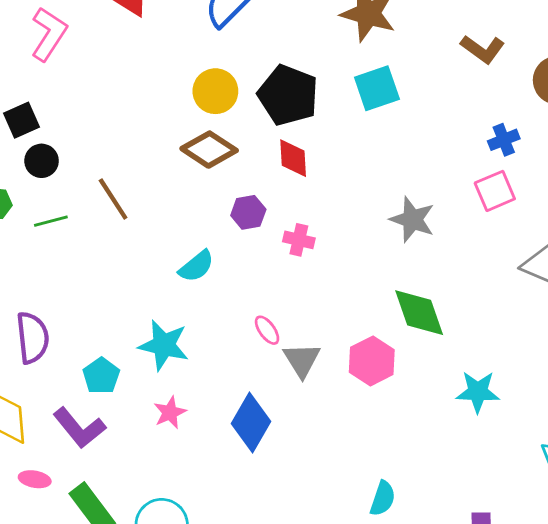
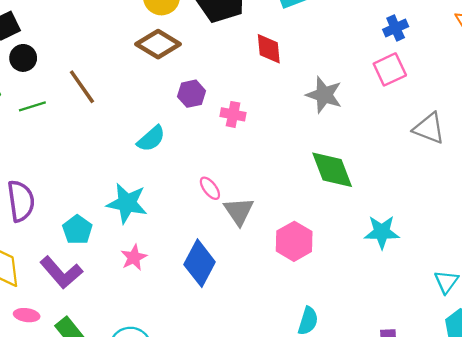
red diamond: (293, 158) -> (269, 49), moved
pink hexagon: (372, 361) -> (294, 241), moved

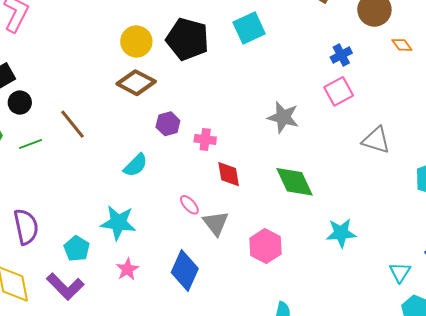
red diamond: (269, 49) -> (229, 174), moved

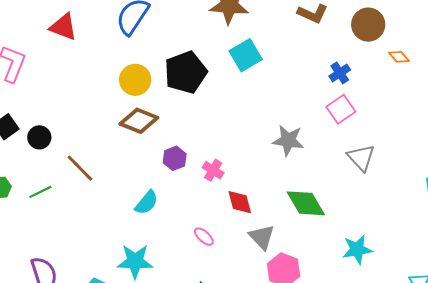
black pentagon: (187, 39) -> (186, 72), turned -30
black circle: (20, 103) -> (39, 137), moved
pink cross: (205, 139) -> (213, 170), turned 30
gray triangle: (376, 140) -> (361, 158), moved, turned 36
gray triangle: (216, 223) -> (262, 237), moved

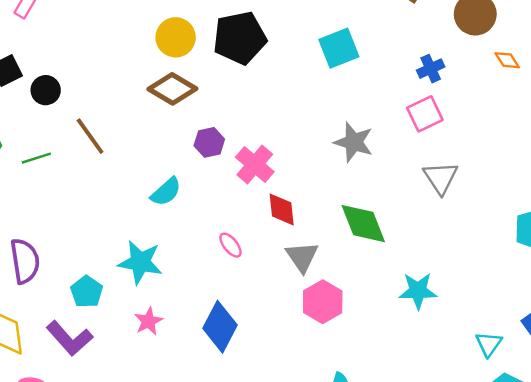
cyan square: (246, 55) -> (339, 48), moved
pink cross: (213, 170) -> (255, 164), size x1.4

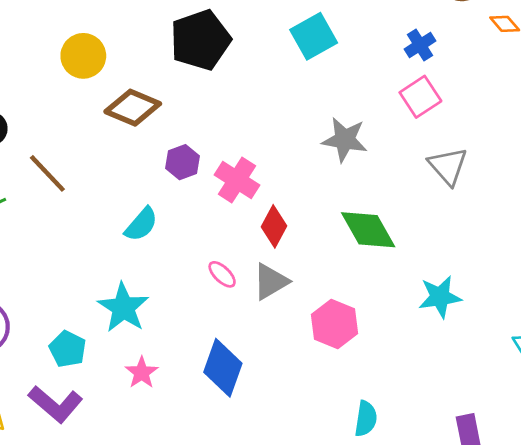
yellow circle: (176, 37) -> (83, 56), moved
red diamond: (282, 209) -> (274, 226), turned 42
gray triangle: (302, 257) -> (271, 282), moved, turned 42
cyan star: (140, 262) -> (123, 308), turned 30

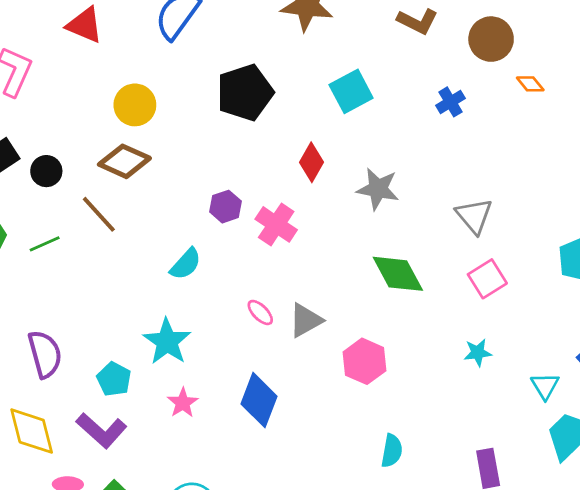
pink square: (420, 97) -> (487, 279), moved
brown diamond: (133, 108) -> (124, 161), moved
red diamond: (274, 226) -> (311, 162), moved
cyan star: (440, 297) -> (478, 353), moved, size x0.7

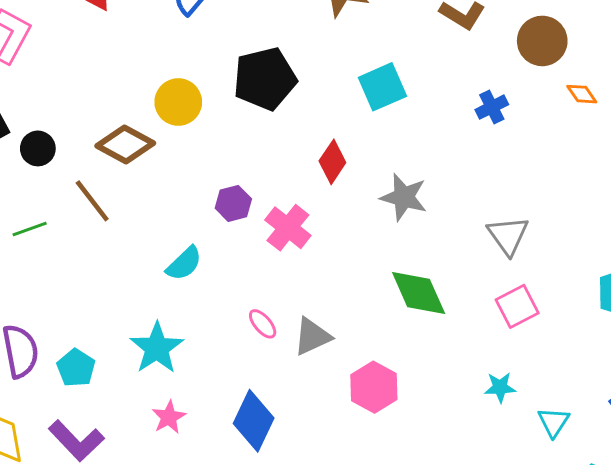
yellow circle: (135, 105) -> (178, 102), moved
cyan pentagon: (114, 379) -> (76, 368), moved
cyan triangle: (545, 386) -> (554, 422), moved

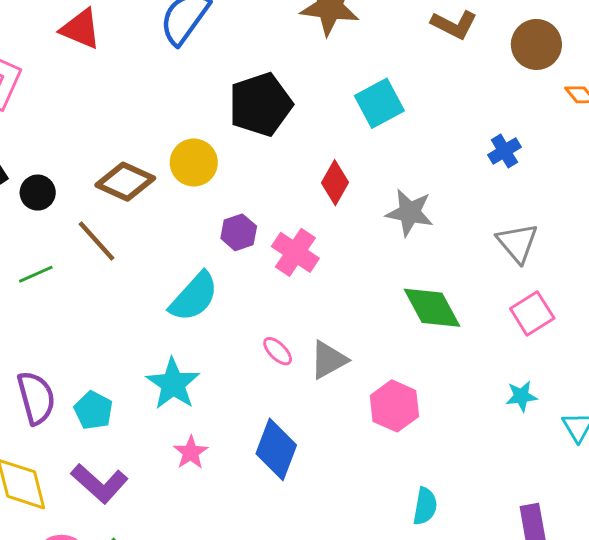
yellow circle: (178, 102) -> (194, 163), moved
blue cross: (492, 107) -> (504, 151), moved
cyan semicircle: (184, 264) -> (194, 297), size x1.4

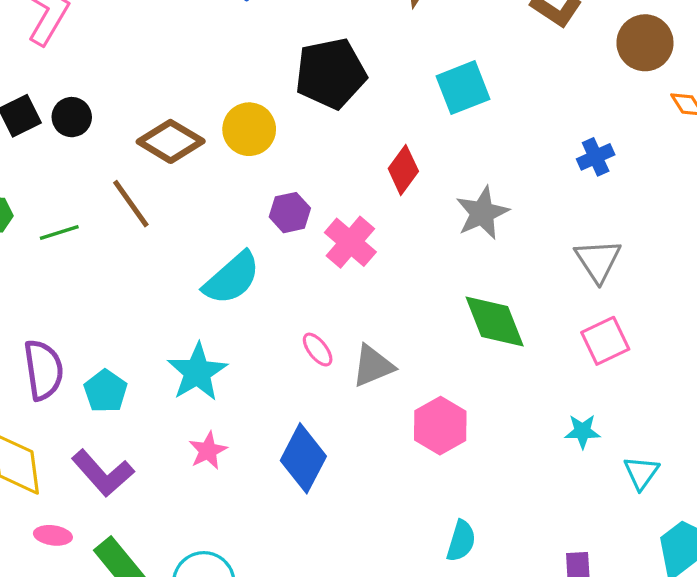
black circle: (38, 193) -> (72, 117), moved
gray star: (410, 213) -> (482, 213), turned 30

